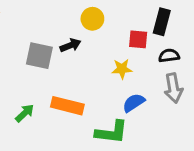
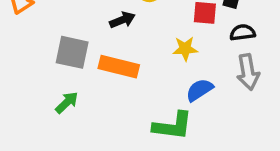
gray square: (39, 56) -> (72, 52), moved
orange rectangle: (67, 106) -> (119, 67), moved

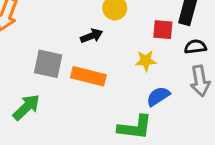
green arrow: (67, 102) -> (26, 107), moved, size x1.4

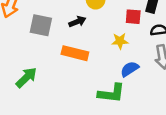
gray square: (48, 64) -> (41, 25), moved

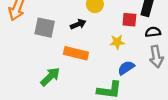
green arrow: (26, 77) -> (50, 77), moved

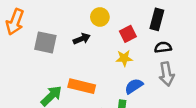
red square: (129, 20) -> (128, 34), moved, turned -32
orange rectangle: (76, 53) -> (82, 86), moved

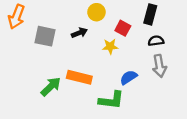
red square: (128, 34) -> (123, 28), turned -35
yellow star: (124, 58) -> (110, 46), moved

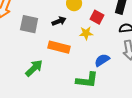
orange rectangle: (79, 77) -> (59, 47), moved

